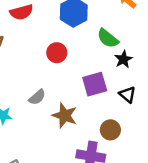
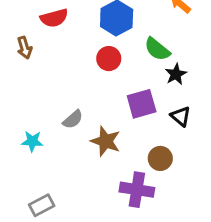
red circle: (57, 53) -> (109, 59), moved

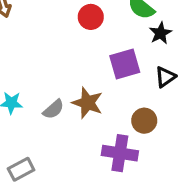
black triangle: (181, 116) -> (165, 77), turned 45
gray semicircle: (73, 119) -> (53, 109), moved

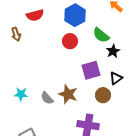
gray semicircle: (53, 109) -> (47, 98), turned 88
brown circle: (144, 121) -> (103, 95), moved

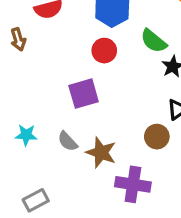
purple square: (91, 70) -> (84, 94), moved
brown star: (68, 94) -> (101, 152), moved

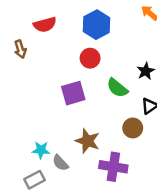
green semicircle: (154, 41) -> (117, 88), moved
cyan star: (26, 135) -> (41, 150), moved
gray semicircle: (68, 141) -> (60, 163), moved

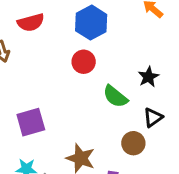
purple square: (73, 93) -> (31, 122), moved

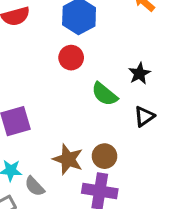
brown circle: (133, 143) -> (105, 156), moved

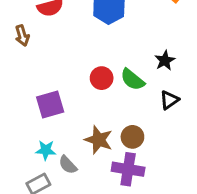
red circle: (71, 58) -> (102, 78), moved

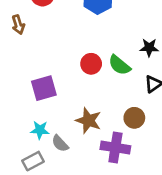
black star: (165, 60) -> (149, 48), turned 30
brown circle: (132, 137) -> (134, 118), moved

